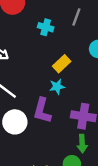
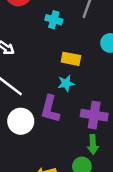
yellow rectangle: (62, 64) -> (71, 59), turned 54

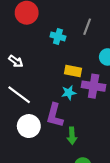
purple cross: (94, 115) -> (94, 86), moved
green arrow: (93, 144) -> (72, 136), moved

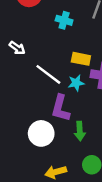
white line: (19, 95) -> (48, 74), moved
white circle: (29, 126) -> (41, 133), moved

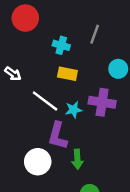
yellow rectangle: (81, 59) -> (67, 74), moved

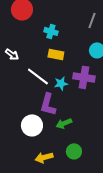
gray line: (95, 34) -> (92, 20), moved
green arrow: (77, 159) -> (64, 123), turned 70

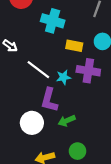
cyan cross: (51, 31) -> (53, 21), size x1.5
yellow rectangle: (56, 54) -> (74, 46), moved

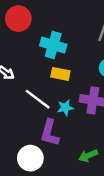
yellow rectangle: (74, 46) -> (60, 74), moved
green arrow: (67, 121) -> (88, 156), moved

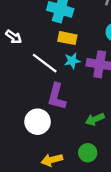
cyan star: (65, 108) -> (72, 61), moved

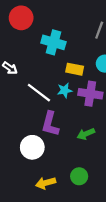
yellow rectangle: (67, 38) -> (75, 69), moved
green arrow: (95, 119) -> (86, 134), moved

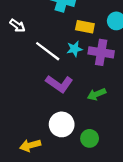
purple L-shape: (50, 124) -> (59, 84), turned -70
white circle: (32, 147) -> (62, 124), moved
yellow arrow: (46, 183) -> (30, 145), moved

